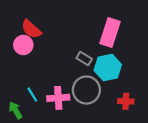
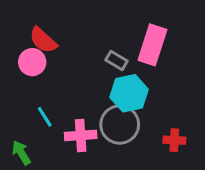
gray rectangle: (84, 58) -> (117, 60), moved
cyan hexagon: (108, 67) -> (129, 93), moved
cyan line: (32, 95) -> (45, 117), moved

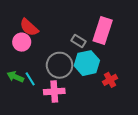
gray circle: (120, 125) -> (60, 65), moved
red cross: (174, 140) -> (110, 80), moved, turned -32
green arrow: (21, 153) -> (15, 77), moved, turned -35

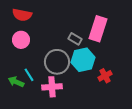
red semicircle: (29, 27) -> (22, 15), moved, turned -30
green arrow: (15, 77) -> (16, 82), moved

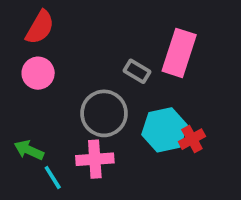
red semicircle: (22, 15) -> (40, 27), turned -72
cyan hexagon: (83, 60) -> (164, 130), moved
cyan line: (29, 75) -> (53, 178), moved

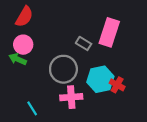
red cross: (192, 139) -> (117, 85), turned -32
green arrow: (29, 150) -> (18, 59), moved
pink cross: (95, 159) -> (71, 97), moved

